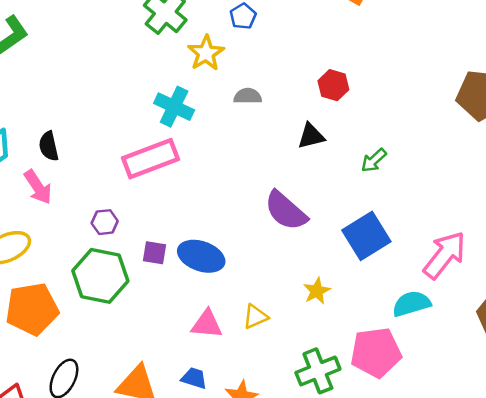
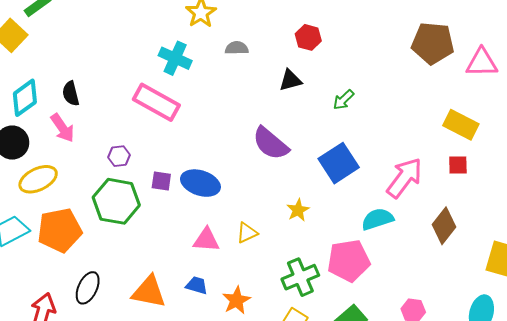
pink rectangle: (151, 159) -> (156, 102), turned 51

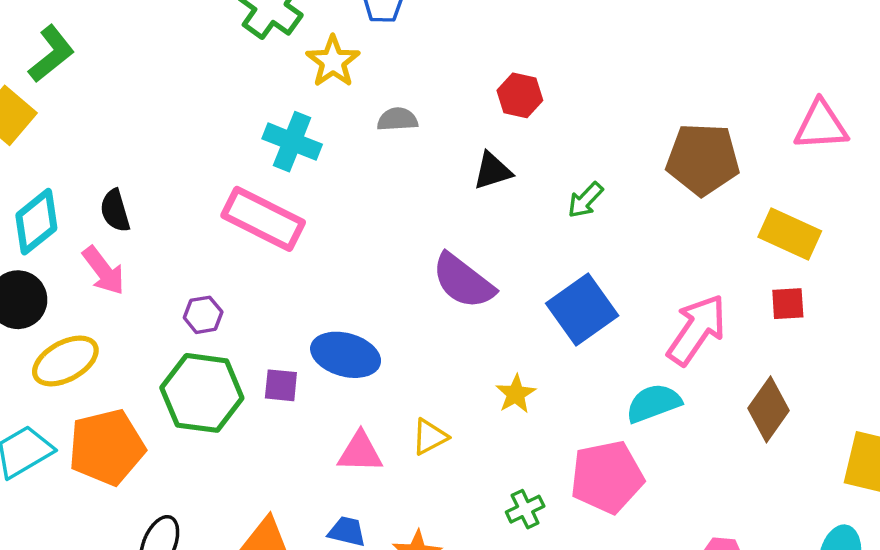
brown pentagon: (433, 43) -> (703, 159), moved
purple square: (161, 181) -> (281, 385), moved
green cross: (300, 277) -> (525, 509), size x0.6

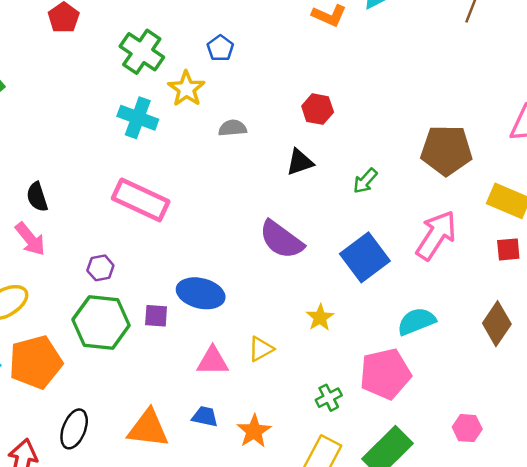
cyan cross: (292, 142) -> (138, 118), moved
pink arrow: (697, 330) -> (436, 235), moved

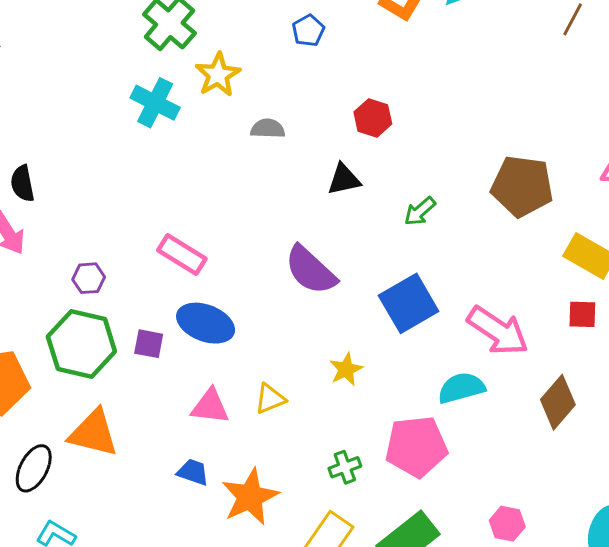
blue pentagon: (220, 48) -> (308, 31), moved
pink rectangle: (141, 200) -> (182, 255), moved, size x0.7
pink arrow: (436, 235) -> (498, 331), moved, turned 84
orange triangle: (148, 428) -> (93, 433), moved
orange star: (254, 431) -> (250, 497), size x1.4

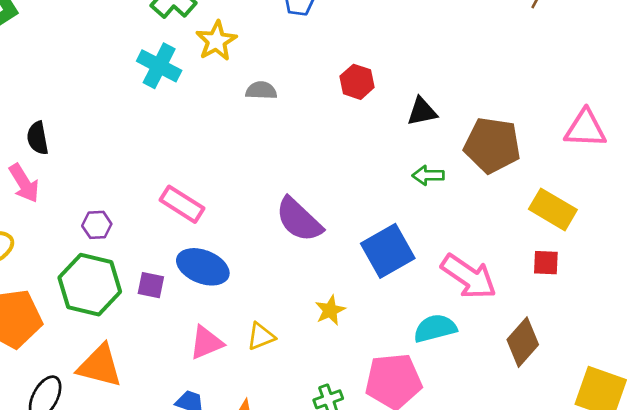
black triangle: (344, 179) -> (422, 111), moved
green arrow: (420, 211) -> (428, 175), moved, turned 40
pink triangle: (210, 406) -> (206, 343), turned -30

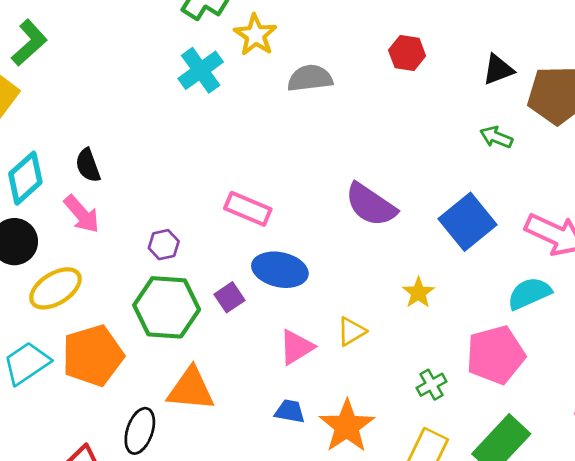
cyan cross: (159, 66) -> (201, 70), turned 36
gray semicircle: (261, 90) -> (310, 78), size x1.4
black triangle: (422, 111) -> (498, 69), moved
green arrow: (428, 175) -> (496, 137), turned 32
purple square: (151, 285) -> (230, 297), turned -36

